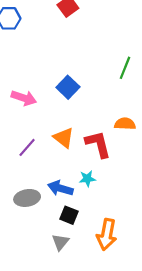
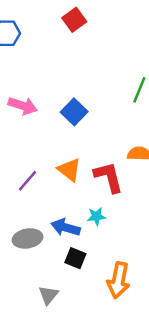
pink arrow: (24, 98) -> (23, 106), moved
gray triangle: (60, 242) -> (48, 295), moved

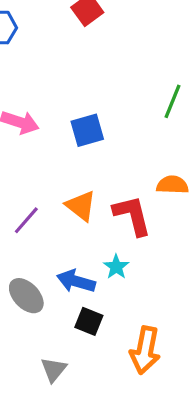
blue square: (74, 112) -> (87, 130), turned 30
cyan star: (96, 216) -> (116, 267), turned -30
gray ellipse: (28, 238) -> (26, 296), turned 56

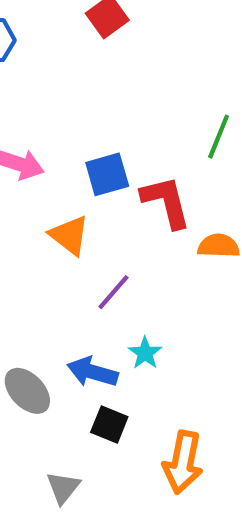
orange triangle: (81, 206) -> (69, 235), moved
red L-shape: (132, 215) -> (166, 202), moved
purple line: (26, 220) -> (114, 292), moved

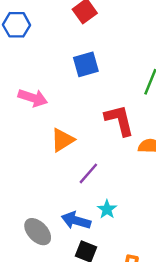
blue square: (107, 174) -> (86, 64), moved
orange triangle: (69, 235) -> (62, 140), turned 50

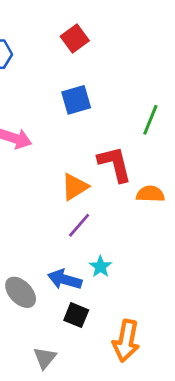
orange triangle: (62, 140) -> (75, 187), moved

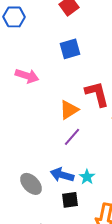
cyan star: (100, 267) -> (87, 177), moved
black square: (76, 315) -> (70, 200), turned -30

